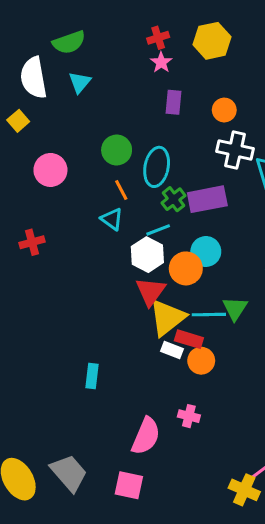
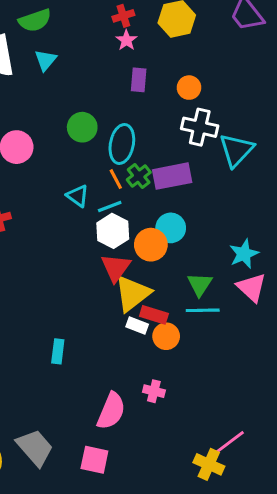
orange line: (121, 190) -> (116, 179), moved
cyan line: (158, 230) -> (110, 207), moved
cyan line: (209, 315) -> (203, 310), moved

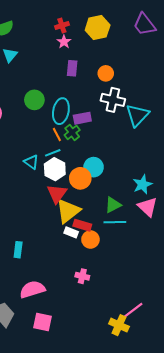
purple rectangle: (172, 176) -> (82, 118), moved, size x0.7
cyan triangle: (78, 196) -> (31, 162), moved
green triangle: (200, 284) -> (113, 205), turned 30
pink semicircle: (111, 411) -> (32, 289), moved, turned -130

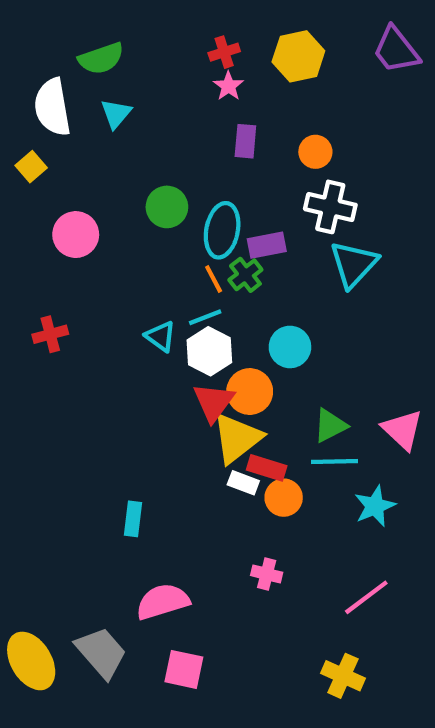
cyan triangle: (137, 115) -> (354, 264), moved
orange circle: (80, 178) -> (250, 392), moved
cyan star: (142, 184) -> (375, 506), moved
pink line: (132, 311) -> (366, 597), moved

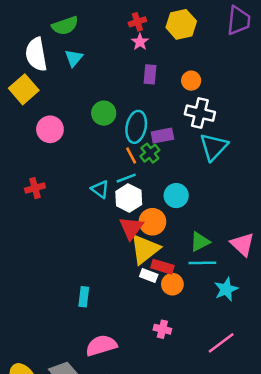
purple trapezoid: (396, 50) -> (239, 21), turned -136
yellow square: (31, 167) -> (24, 89), size x1.6

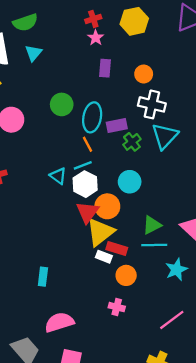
green cross: (150, 153) -> (132, 142), moved
orange circle: (172, 284) -> (126, 275), moved

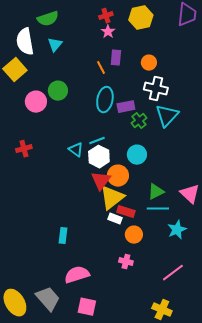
green circle: (62, 104) -> (58, 91), moved
orange line: (87, 144) -> (101, 68), moved

